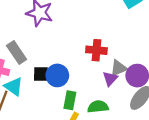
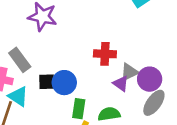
purple triangle: (110, 79) -> (121, 84), turned -35

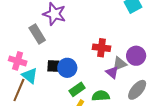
gray rectangle: (20, 60) -> (37, 34), moved
purple circle: (150, 79) -> (136, 56), moved
green rectangle: (79, 109) -> (77, 89), turned 42

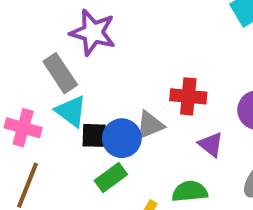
gray triangle: (120, 64) -> (150, 125), moved
cyan triangle: (30, 76) -> (71, 111), moved
green rectangle: (77, 89) -> (111, 177), moved

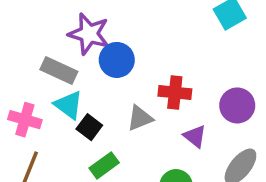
gray rectangle: (60, 73) -> (59, 70), turned -32
black square: (94, 135) -> (89, 127), turned 35
blue circle: (122, 138) -> (117, 60), moved

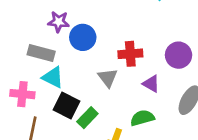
purple star: (89, 34) -> (59, 22), size x0.7
gray triangle: (140, 118) -> (108, 78), turned -35
black square: (89, 127) -> (67, 106), moved, size x1.4

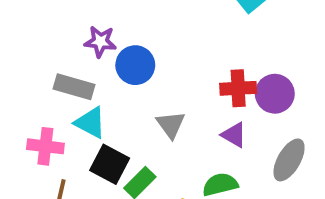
red cross: (130, 54) -> (238, 88), moved

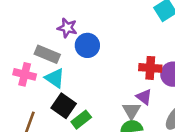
gray triangle: (171, 125) -> (131, 111), moved
pink cross: (45, 146) -> (25, 74), moved

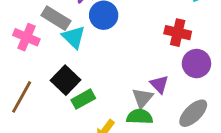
red cross: (150, 68) -> (178, 33), moved
cyan triangle: (55, 78) -> (74, 37), moved

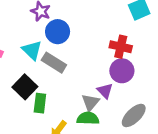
gray rectangle: (56, 18) -> (54, 63), moved
purple circle: (196, 64) -> (122, 71), moved
green rectangle: (83, 99) -> (40, 103), turned -54

